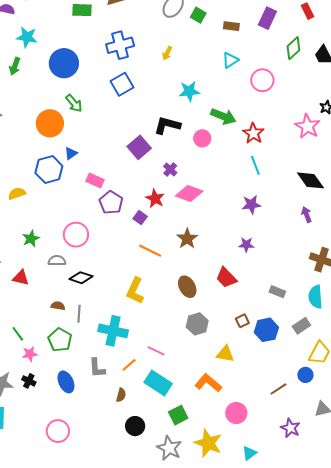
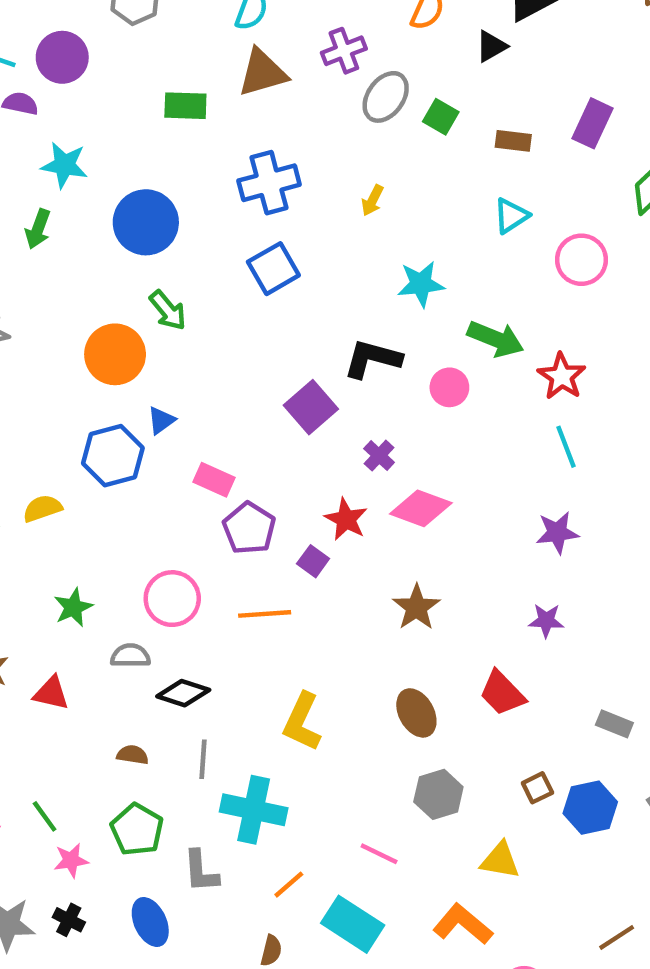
orange line: (150, 251) -> (265, 614), moved, turned -30
gray line: (79, 314) -> (203, 759), moved
pink line: (156, 351) -> (379, 854), moved
gray L-shape: (97, 368) -> (201, 871), moved

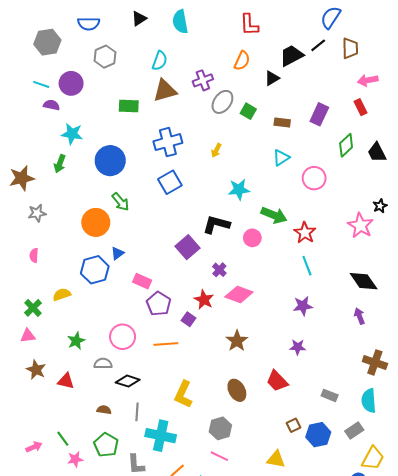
gray hexagon: (438, 794) -> (220, 428), moved

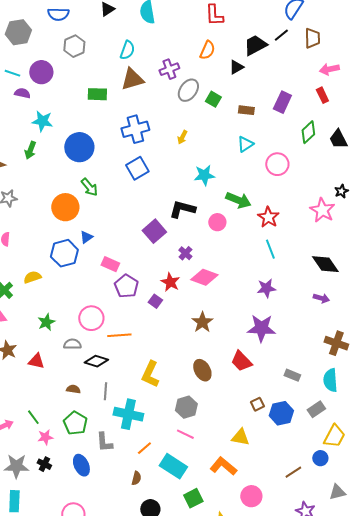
purple arrow: (359, 316) -> (321, 298), turned 126
orange line: (166, 344) -> (119, 335), moved
purple star: (298, 347) -> (261, 328), size x1.8

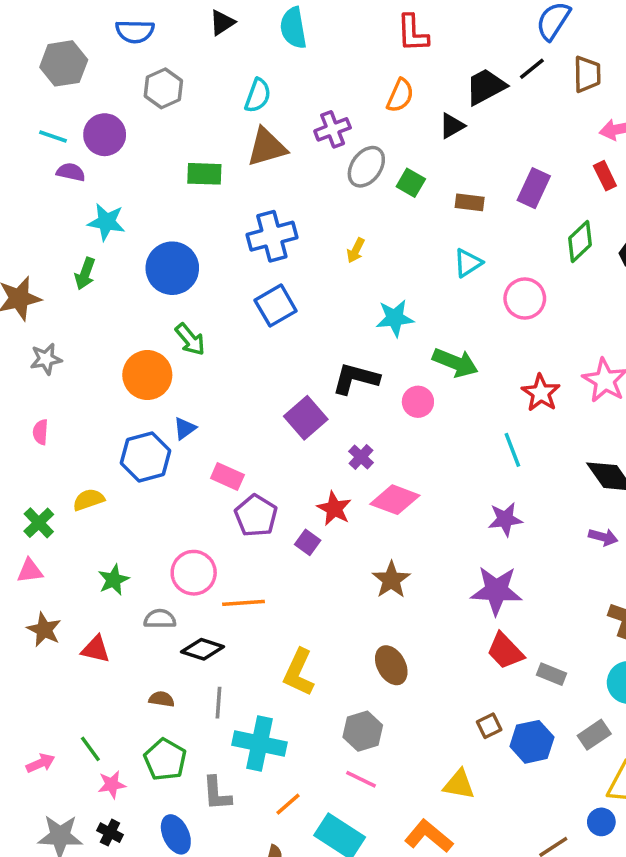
red star: (268, 217) -> (541, 393), moved
red trapezoid: (241, 361) -> (505, 651), moved

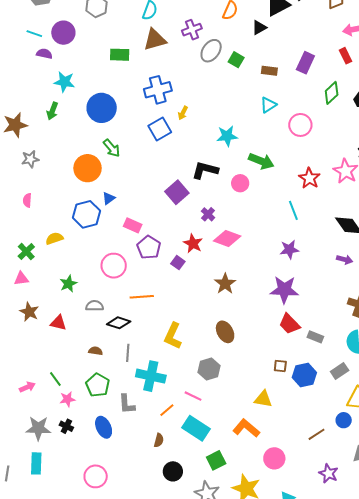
yellow arrow: (356, 250) -> (183, 113), moved
pink circle: (194, 573) -> (114, 266), moved
brown square: (489, 726) -> (280, 366), turned 32
pink line: (361, 779) -> (193, 396), moved

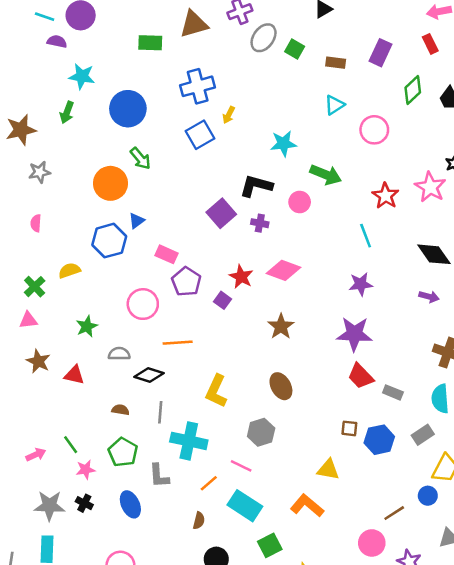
purple cross: (208, 214) -> (260, 223), moved, turned -32
pink circle: (274, 458) -> (372, 543), moved

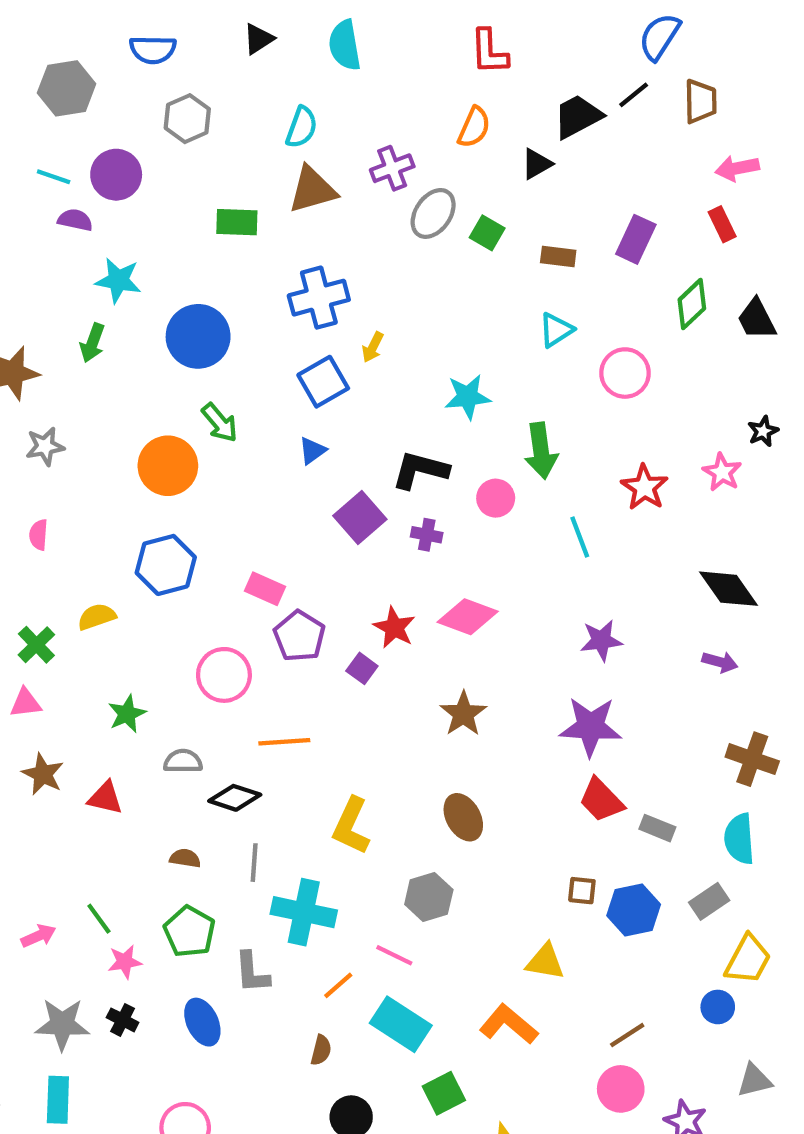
green arrow: (326, 175) -> (541, 451), turned 60
pink star: (430, 187) -> (722, 472), size x0.7
blue triangle: (137, 221) -> (312, 451), moved
cyan line: (366, 236) -> (580, 537), moved
brown line: (394, 513) -> (627, 1035), moved

